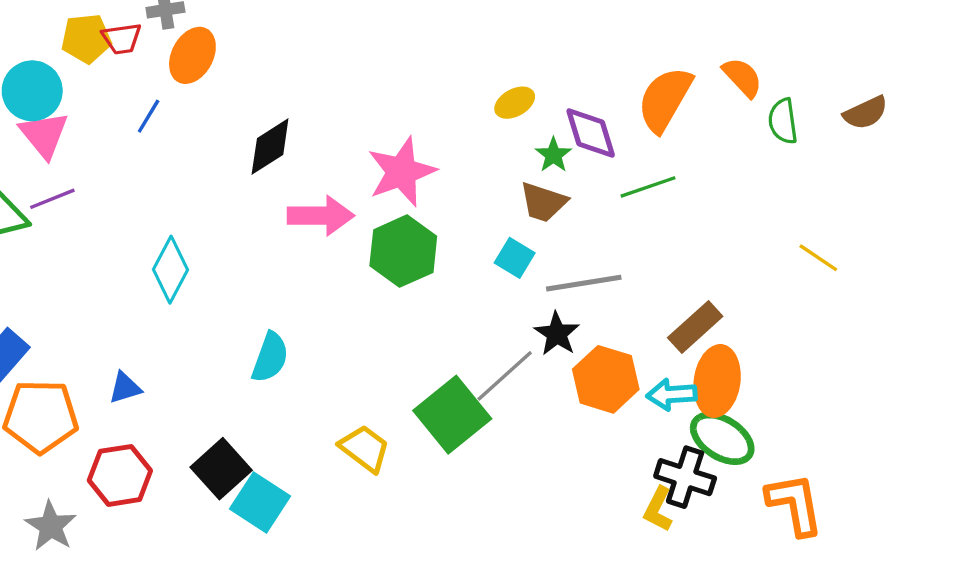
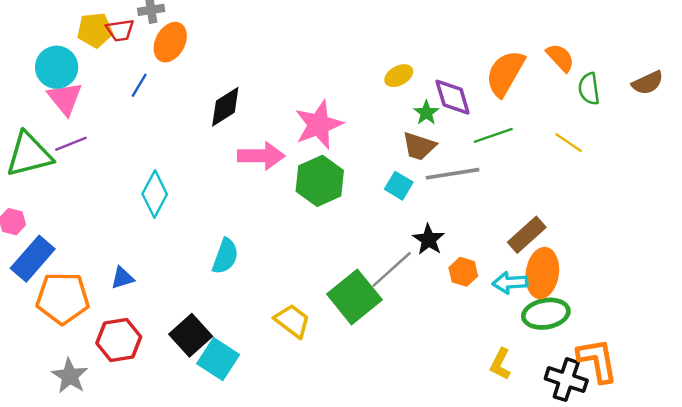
yellow line: (818, 258) -> (569, 143), moved
gray line: (584, 283) -> (453, 174), moved
orange hexagon: (606, 379) -> (463, 272), size x0.6
green ellipse: (722, 438) -> (546, 314), turned -42
black cross: (685, 477) -> (566, 380), moved

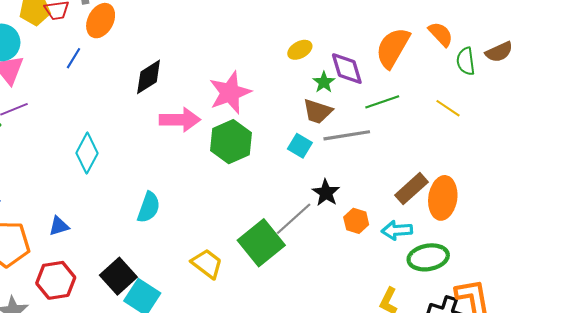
brown semicircle: (648, 83) -> (499, 52), moved
orange ellipse: (542, 273) -> (443, 198), moved

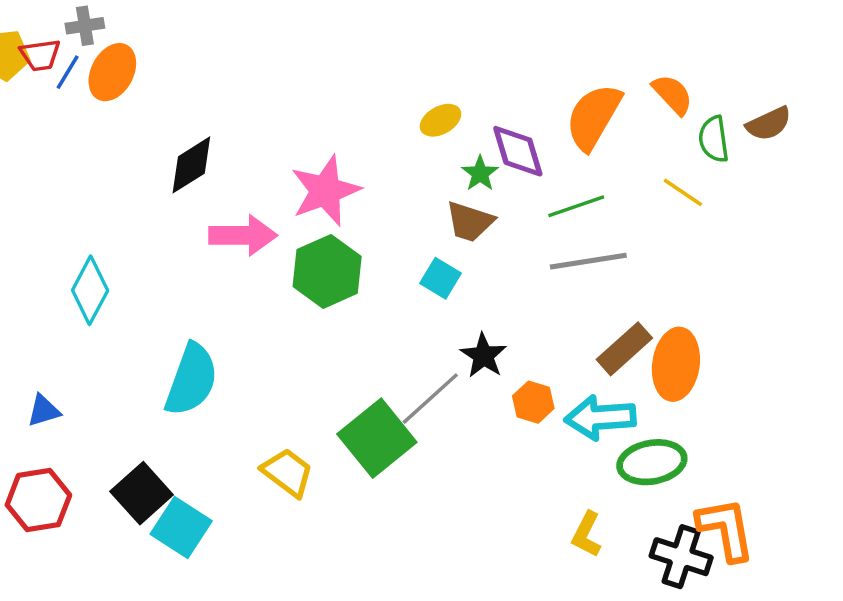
blue line: (73, 58) -> (68, 72), moved
yellow line: (448, 108) -> (683, 192), moved
gray line: (347, 135) -> (588, 261), moved
cyan semicircle: (149, 207) -> (191, 380), size x1.4
cyan arrow: (397, 230) -> (600, 417), size x1.4

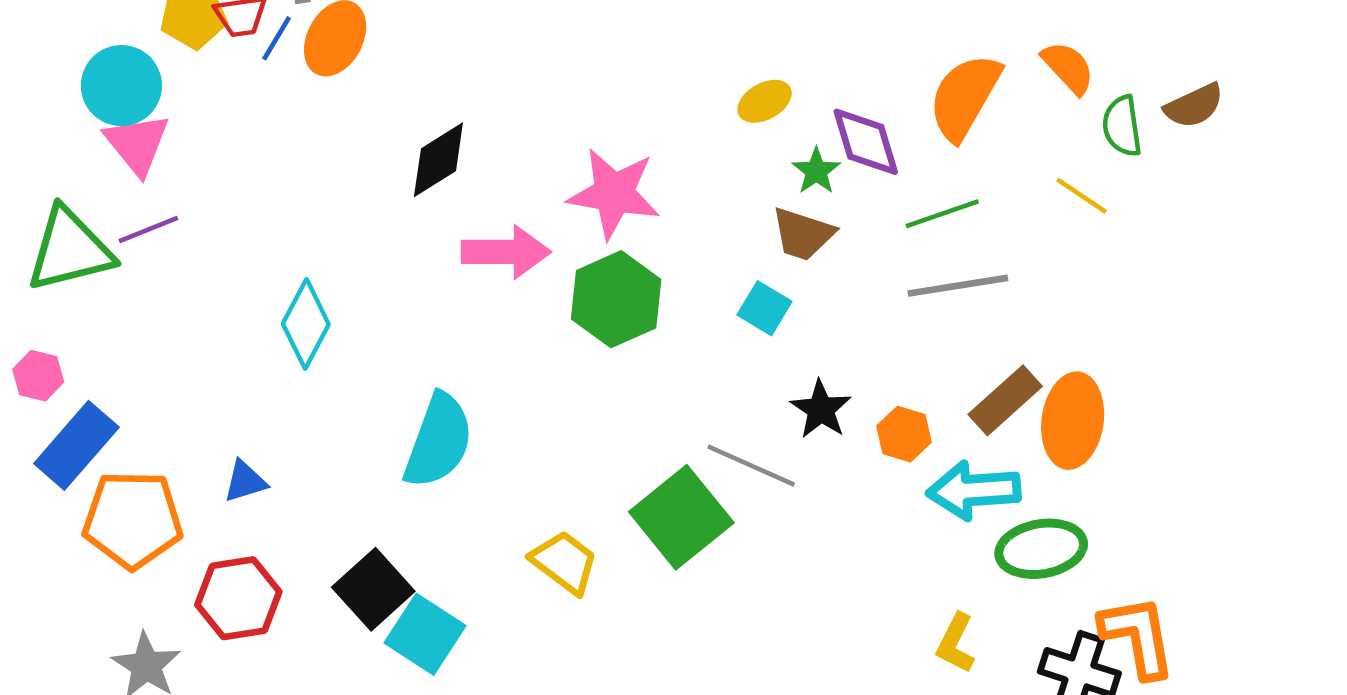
pink star: (325, 191) -> (614, 193), turned 30
gray line: (430, 399) -> (751, 466), turned 66
orange hexagon: (533, 402) -> (904, 434), moved

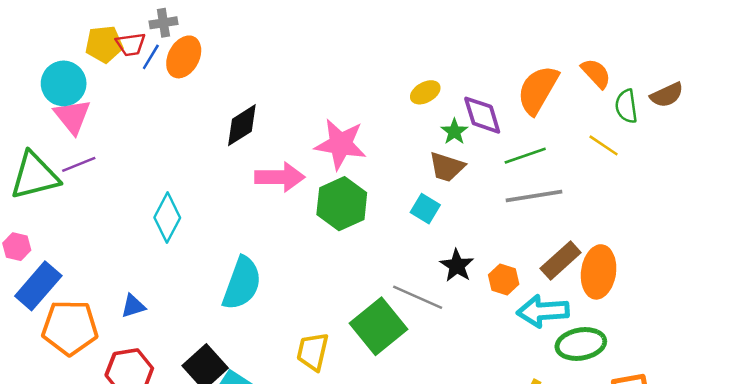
yellow trapezoid: (564, 562) -> (313, 352), turned -114

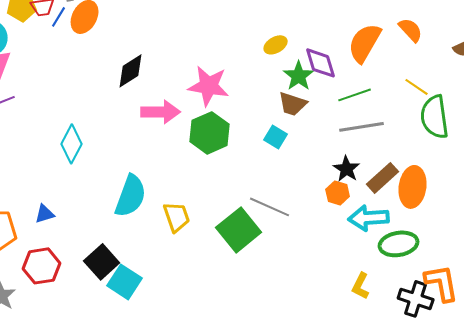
green semicircle: (626, 106) -> (435, 117), moved, size x1.6
green star: (454, 132) -> (299, 76), size x1.4
black star: (457, 266) -> (347, 169), moved
yellow trapezoid: (313, 352) -> (177, 217), moved, turned 148

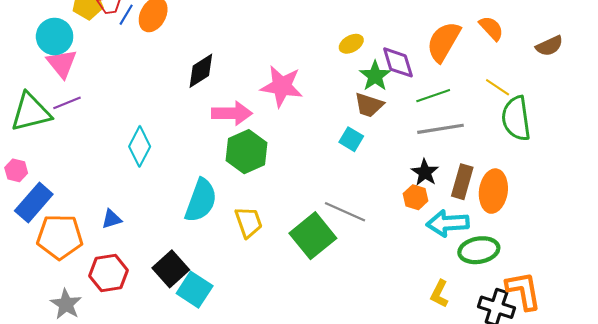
green hexagon: (210, 133) -> (246, 152), moved
brown rectangle: (383, 178) -> (462, 182), turned -32

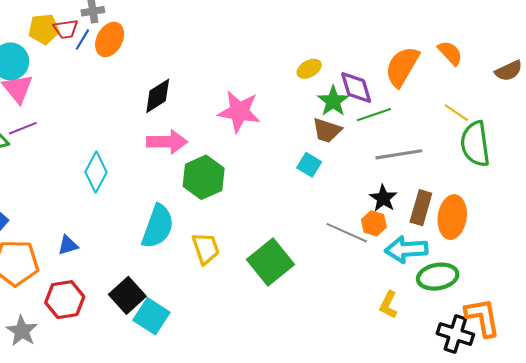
green line: (433, 96) -> (374, 115), moved
pink arrow: (232, 113) -> (167, 142), moved
gray line: (345, 212) -> (347, 233), moved
yellow L-shape: (439, 294) -> (389, 305), moved

